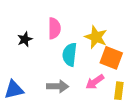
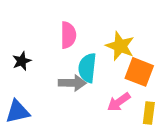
black star: (25, 39) -> (22, 61), moved
gray arrow: (58, 86) -> (72, 83), moved

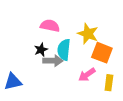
pink semicircle: (68, 35) -> (50, 26), turned -78
black star: (22, 61) -> (41, 50), moved

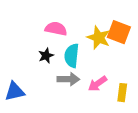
orange square: (102, 53) -> (119, 32), moved
gray arrow: (53, 61) -> (68, 79), moved

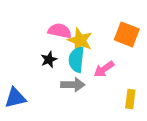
yellow star: (99, 38) -> (80, 40), moved
pink arrow: (98, 84) -> (104, 69), moved

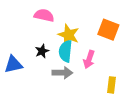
pink semicircle: (60, 31) -> (44, 15), moved
pink arrow: (104, 69) -> (89, 59), turned -36
blue triangle: (15, 98) -> (13, 64), moved

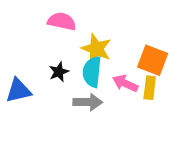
orange square: (108, 30) -> (153, 60), moved
pink arrow: (89, 59) -> (125, 83), turned 96
yellow rectangle: (112, 85) -> (150, 88), moved

